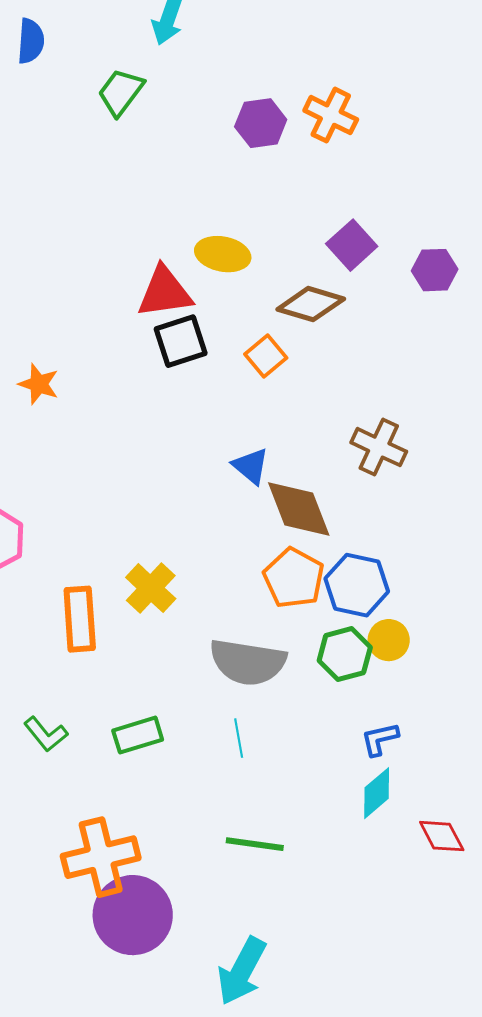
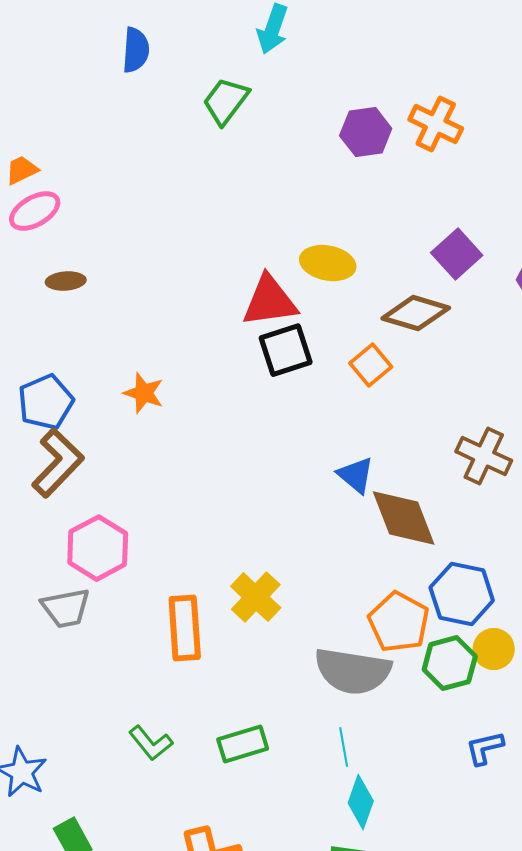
orange pentagon: (294, 578) -> (399, 622), moved
cyan diamond: (377, 793) -> (361, 802), moved, turned -30

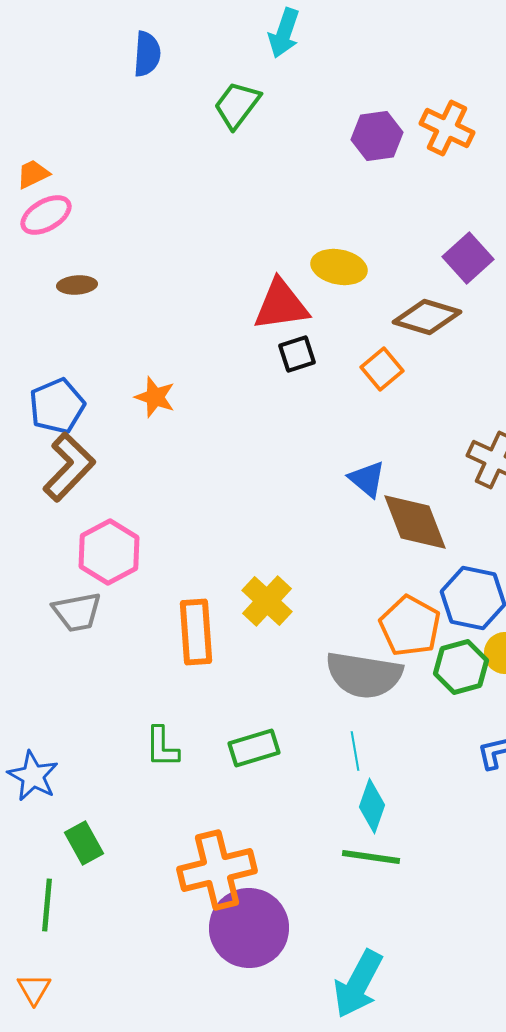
black square: (286, 350) -> (297, 354), size x0.7
green L-shape: (151, 743) -> (162, 747), turned 39

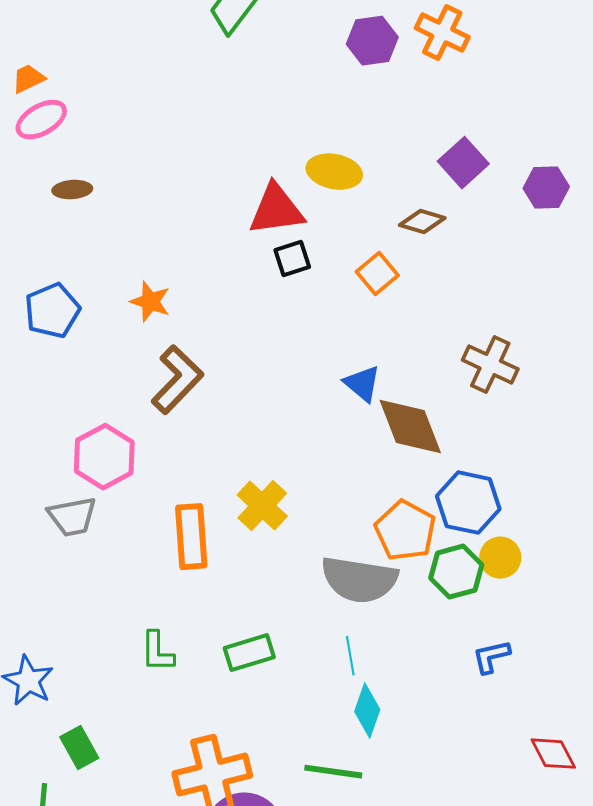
brown diamond: (427, 317) -> (422, 222), size x0.7
brown L-shape: (69, 467) -> (177, 380), moved
green line: (371, 857) -> (333, 772), moved

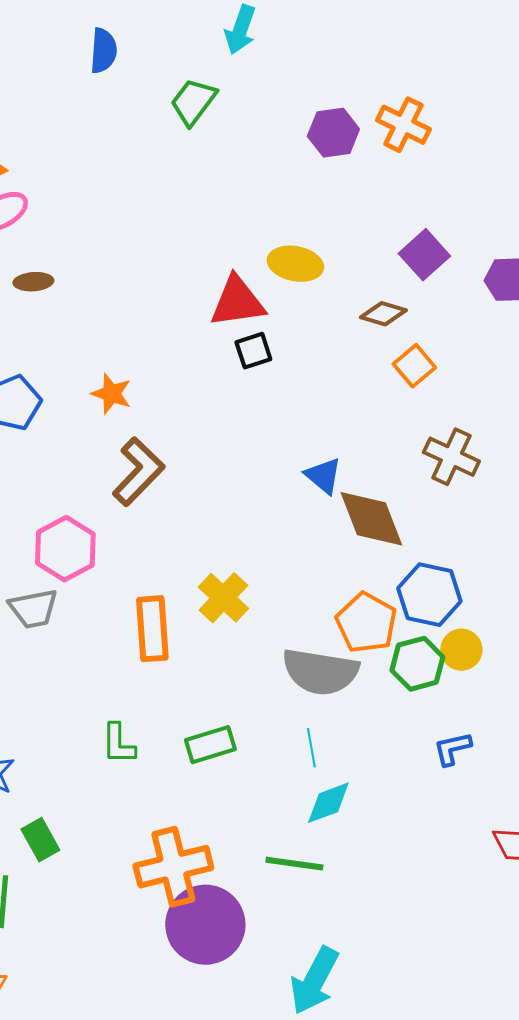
orange square: (377, 274) -> (414, 366), moved
cyan diamond: (367, 711) -> (328, 803), turned 50

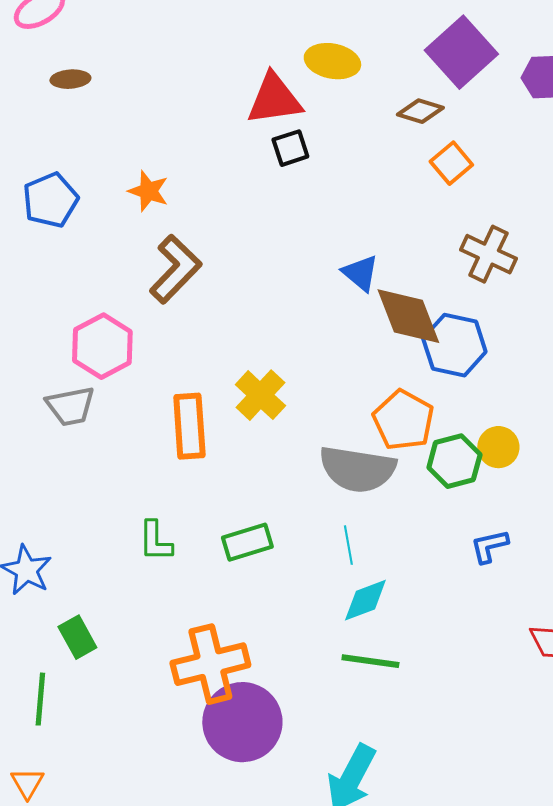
purple square: (424, 255) -> (461, 52), size x1.4
blue hexagon: (429, 595) -> (454, 345), moved
green line: (294, 864) -> (370, 661), moved

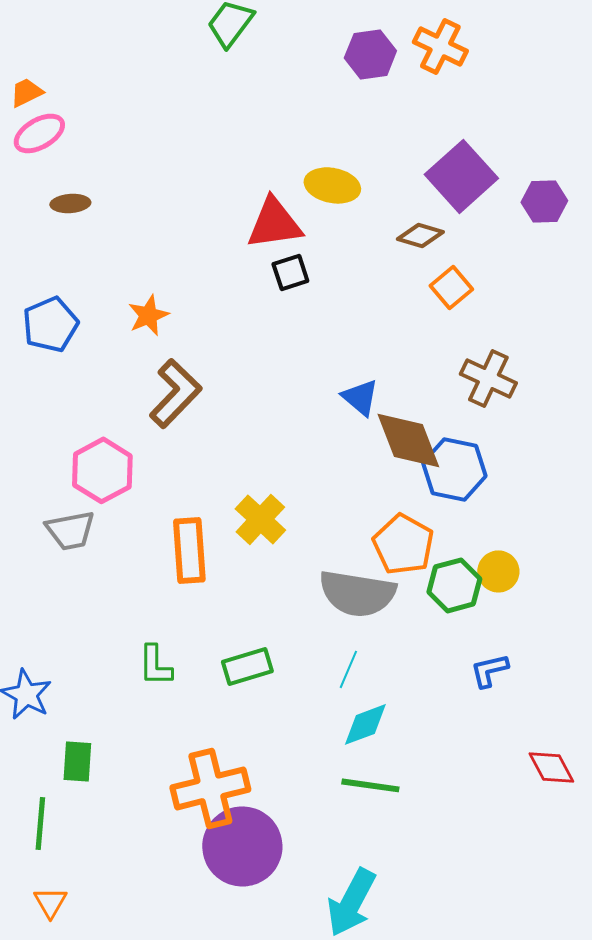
orange star: (148, 191) -> (148, 315), turned 30
cyan line: (348, 545) -> (348, 669), turned 33
green rectangle: (77, 637) -> (77, 761), turned 33
orange triangle: (27, 783) -> (50, 902), moved

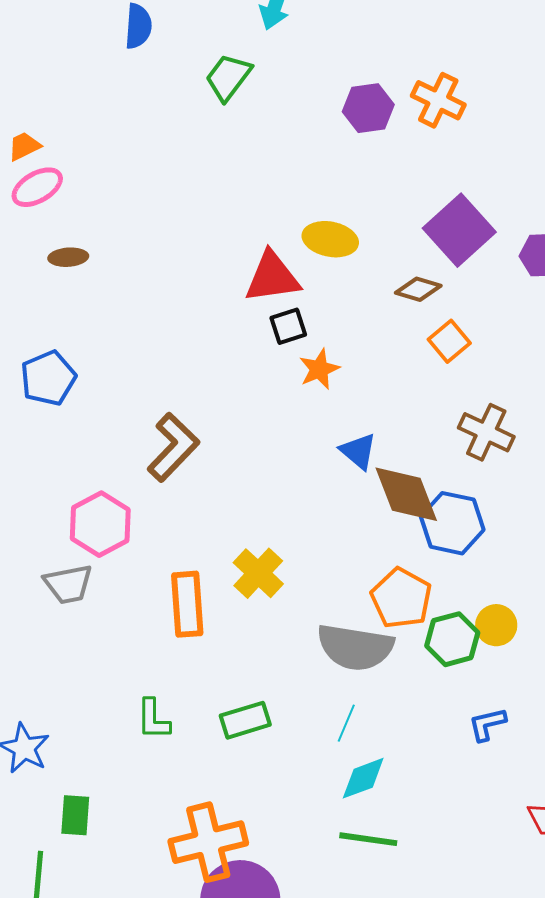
orange star: (148, 315) -> (319, 369), moved

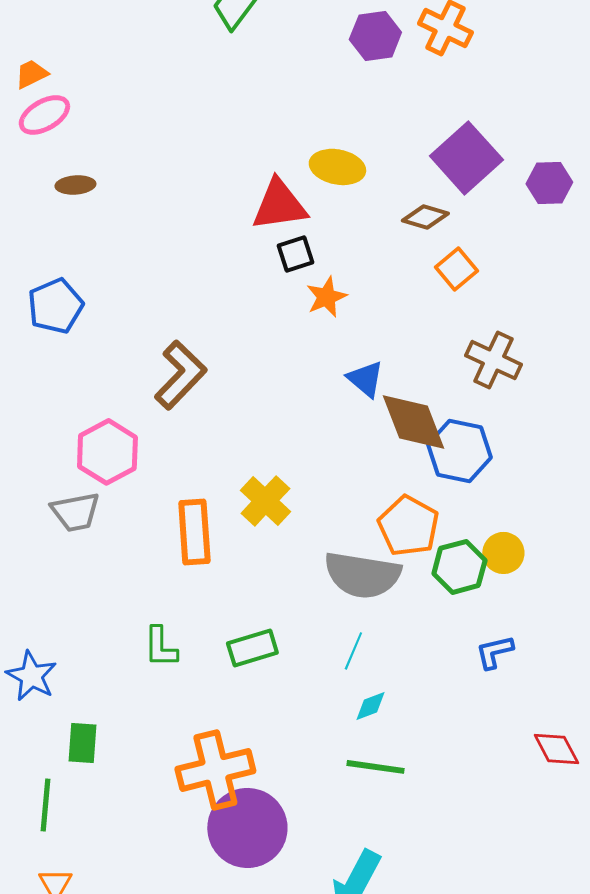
cyan diamond: (363, 778) -> (370, 706), size x0.7

